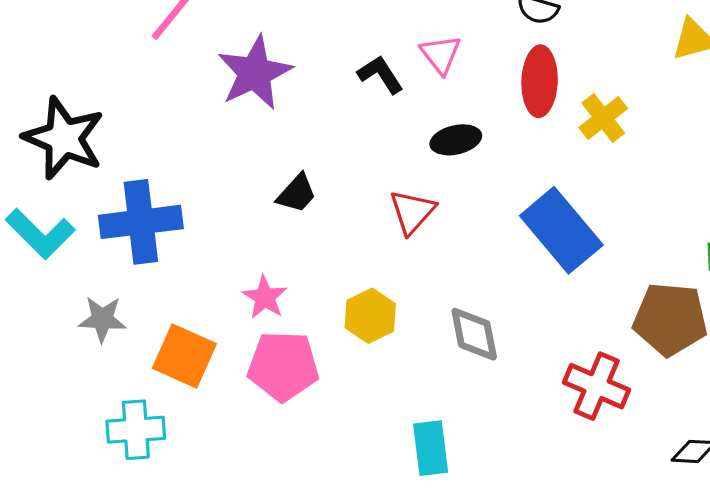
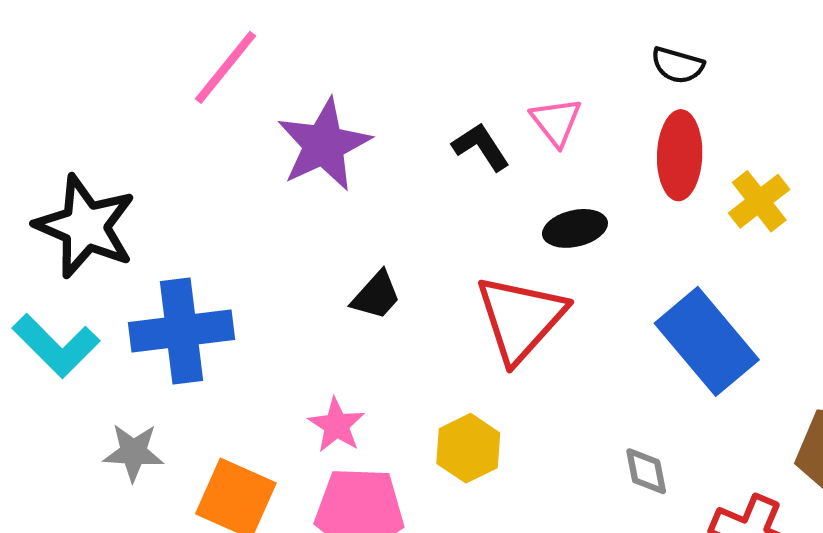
red triangle: (412, 212) -> (521, 318), size x1.6
gray diamond: (474, 334) -> (646, 471), moved, size x0.7

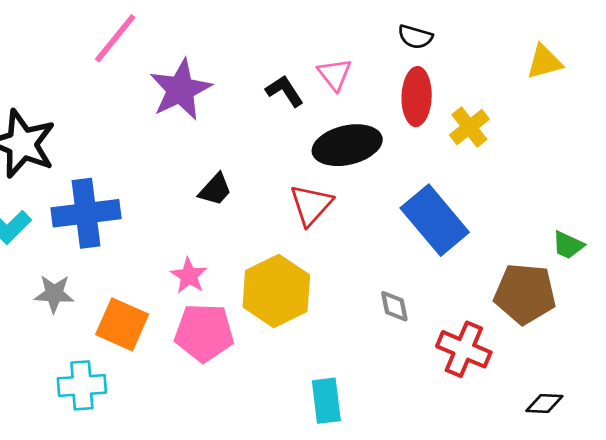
black ellipse: (575, 228) -> (347, 145), size x1.6
red triangle: (521, 318) -> (311, 205), size x0.7
yellow hexagon: (468, 448) -> (276, 291), size x1.6

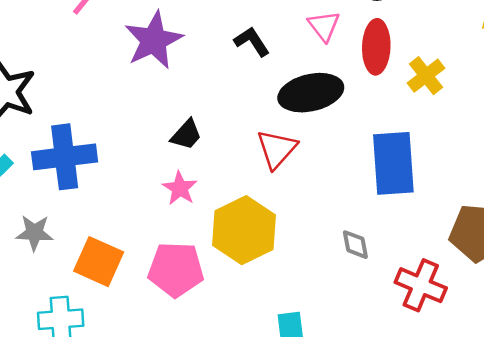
pink triangle: (335, 74) -> (324, 26), moved
blue rectangle: (435, 220) -> (393, 163), turned 36
pink star: (189, 276) -> (180, 188), moved

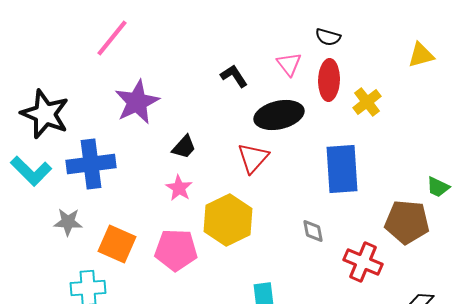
purple star: (154, 40) -> (137, 102), moved

